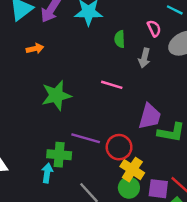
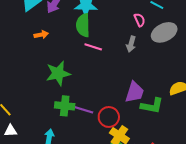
green semicircle: (120, 39) -> (83, 25), moved, size x1.6
pink line: (112, 85) -> (93, 47), moved
green cross: (59, 155) -> (65, 106), moved

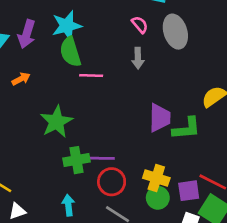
gray ellipse: (164, 32) -> (175, 32), turned -65
red circle: (109, 117) -> (112, 182), moved

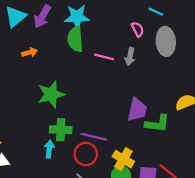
pink line: (91, 75) -> (104, 57), moved
purple line: (99, 158) -> (94, 137), moved
cyan arrow: (68, 205) -> (49, 149), moved

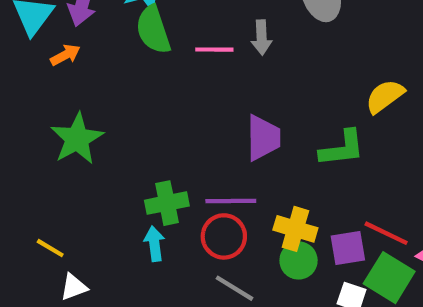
orange arrow: (30, 52) -> (65, 55), moved
green star: (51, 94) -> (77, 139), moved
purple trapezoid: (137, 110) -> (263, 138), moved

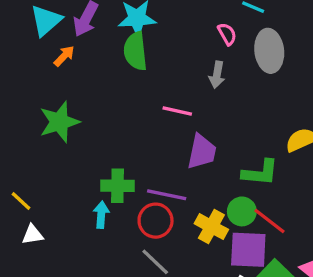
pink line: (214, 50) -> (177, 111), moved
orange arrow: (65, 55) -> (64, 56), turned -30
red line: (386, 233) -> (269, 221), moved
purple square: (348, 248) -> (248, 250), size x1.4
green circle: (299, 260) -> (242, 211), moved

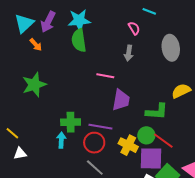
gray ellipse: (269, 51) -> (171, 48), moved
orange arrow: (64, 56) -> (36, 45), turned 96

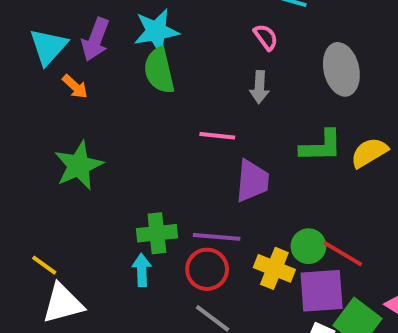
green L-shape: (157, 112) -> (321, 146), moved
white triangle: (20, 153) -> (63, 303), size x1.6

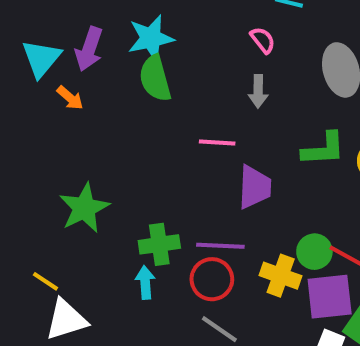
green star: (79, 166) -> (84, 208), moved

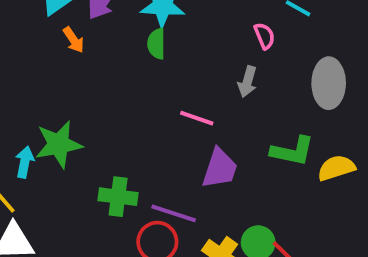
green semicircle: (155, 78) -> (156, 44), size x0.7
cyan arrow: (145, 282) -> (25, 162), moved

